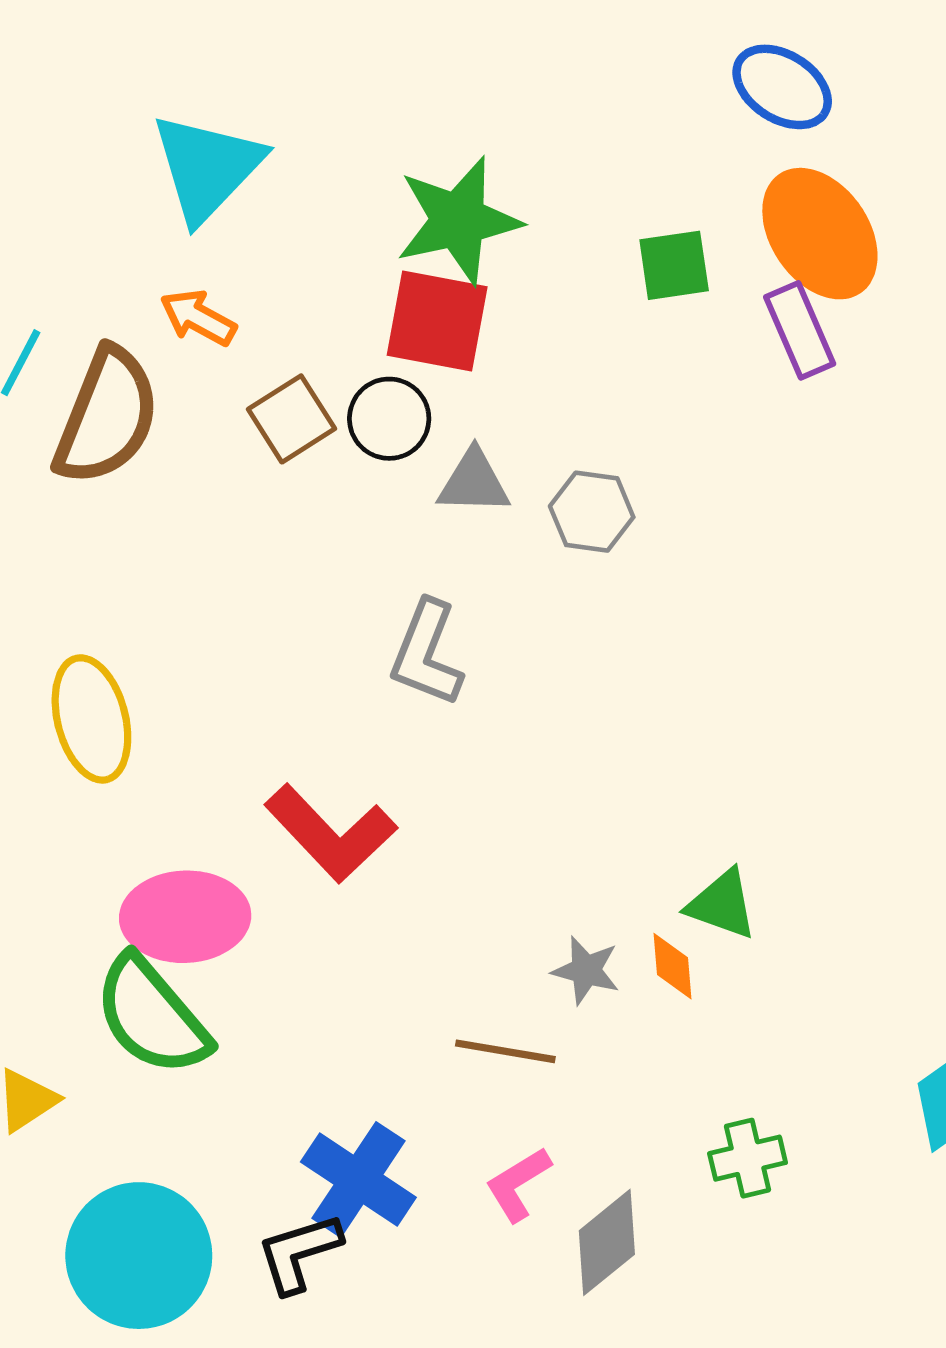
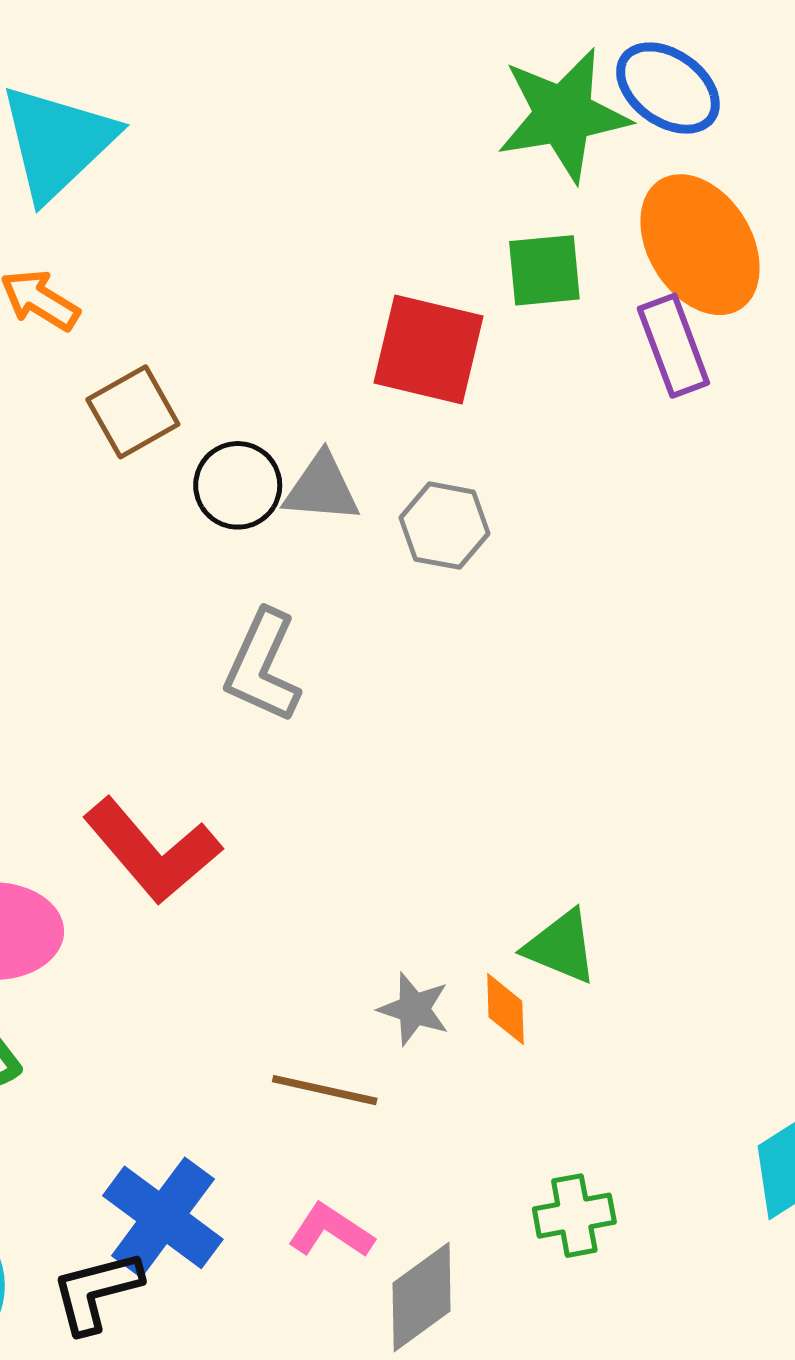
green star: (458, 220) -> (563, 115), moved
red square: (437, 321) -> (428, 350), moved
black circle: (389, 419) -> (238, 485), moved
pink L-shape: (518, 1184) -> (331, 1231), turned 62

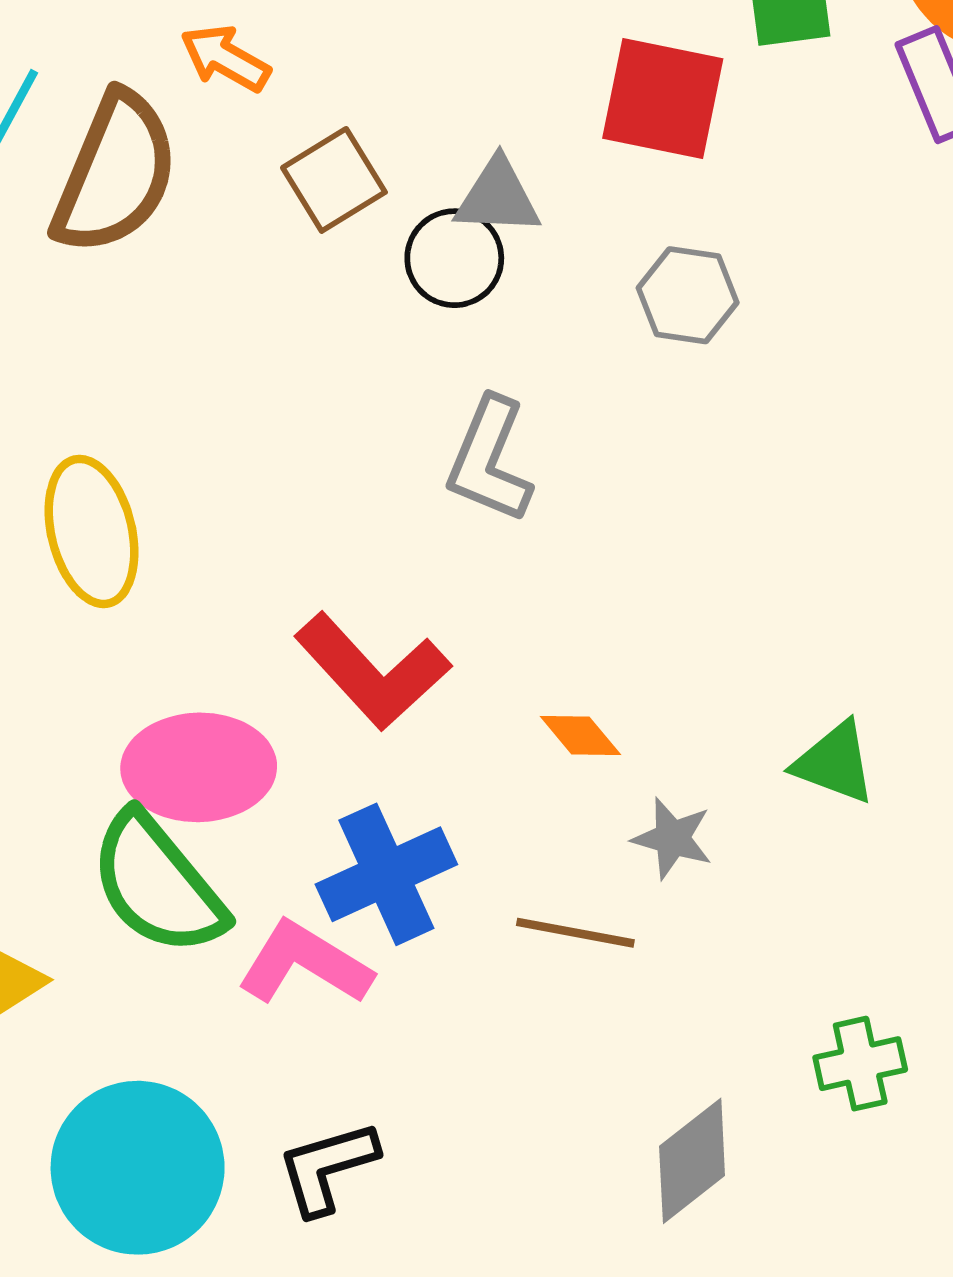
gray triangle: (322, 488) -> (498, 197), moved
orange diamond: (505, 1009) -> (580, 735), moved, turned -36
blue cross: (163, 1217) -> (386, 874), moved, turned 31
pink L-shape: (331, 1231) -> (305, 963), moved, size x1.4

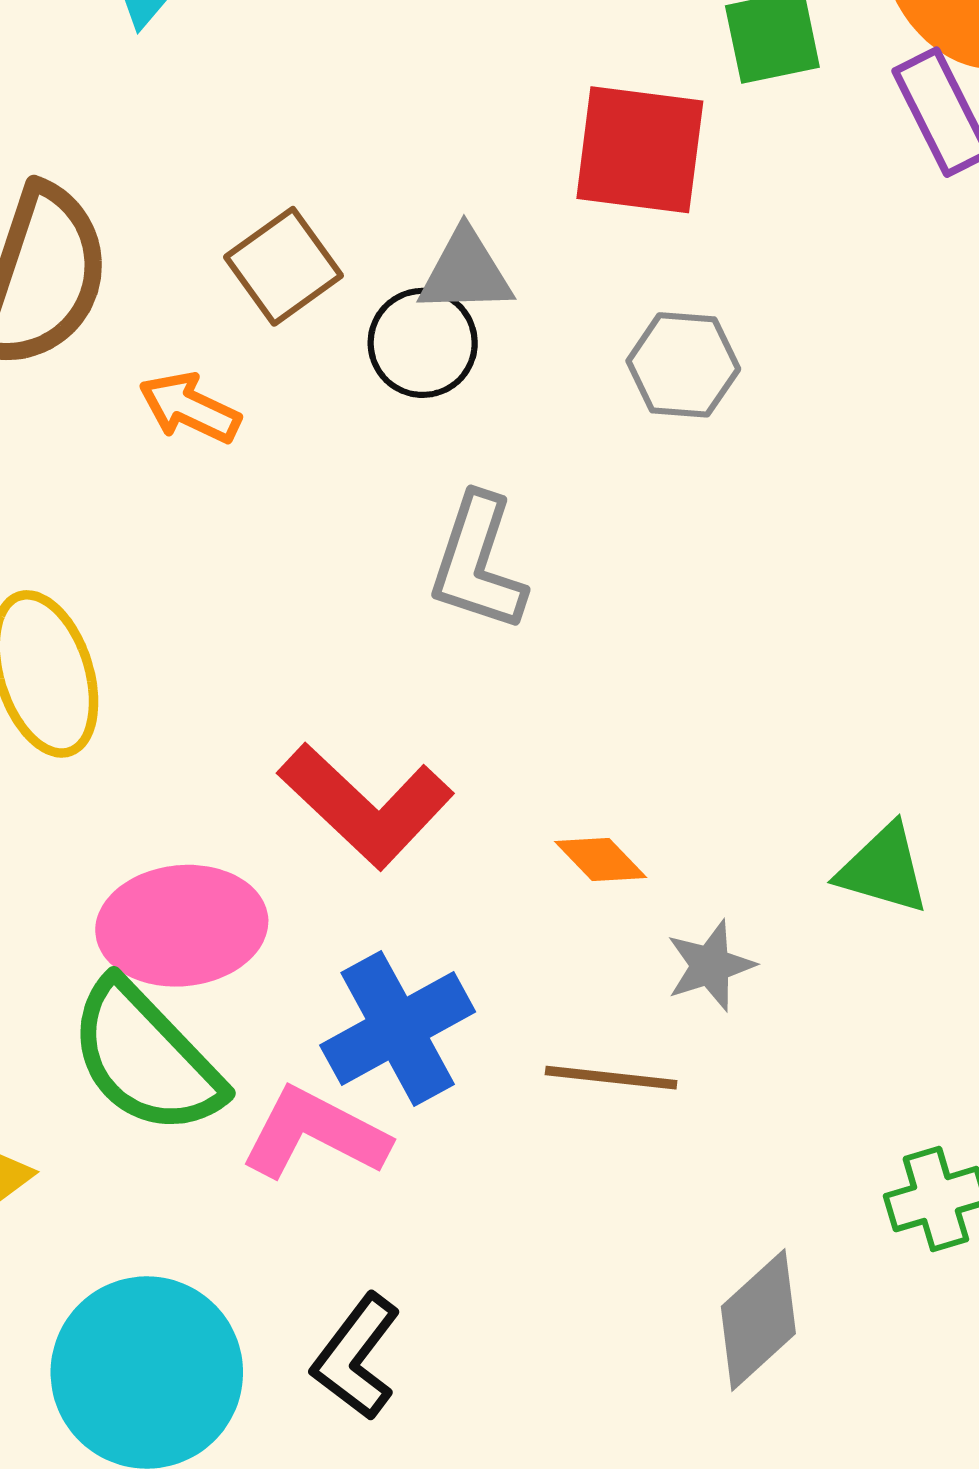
orange arrow: (225, 58) -> (190, 408), moved
gray star: (672, 838) -> (710, 966), turned -30
black L-shape: (327, 1168) -> (356, 1357), turned -32

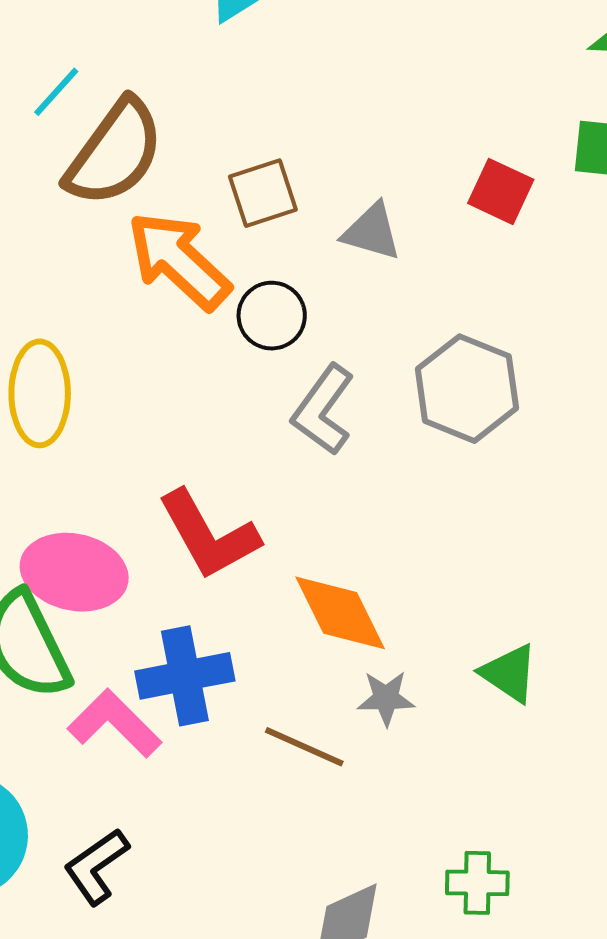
red square: (640, 150) -> (501, 191), size x0.7
black circle: (423, 343) -> (272, 316), moved
gray hexagon: (683, 365) -> (467, 389), moved, size x1.5
orange arrow: (190, 408) -> (179, 261), size x1.8
orange diamond: (601, 860) -> (340, 613), size x1.8

